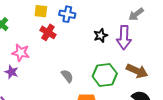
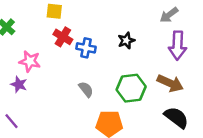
blue cross: (67, 14) -> (86, 48), moved
purple arrow: (124, 37) -> (178, 45), moved

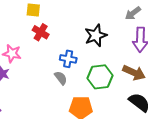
black star: (126, 41) -> (96, 35), size x1.5
blue cross: (86, 48) -> (68, 59), moved

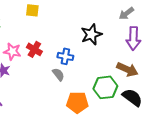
red cross: (41, 32) -> (34, 49), moved
green hexagon: (100, 77) -> (105, 87), moved

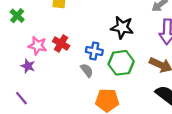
black star: (91, 34) -> (122, 27), turned 30
green hexagon: (105, 87) -> (121, 63), moved

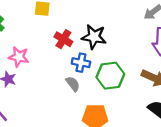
black star: (122, 27) -> (94, 37), moved
red cross: (61, 44) -> (63, 39), moved

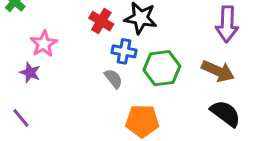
pink star: (19, 57) -> (44, 44), turned 30

